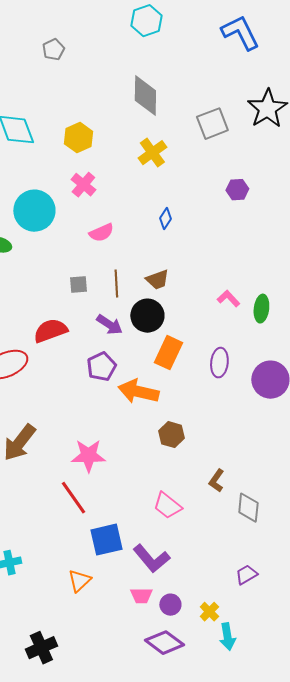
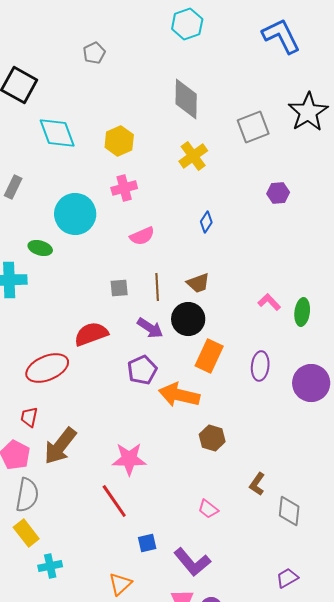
pink cross: (83, 185) -> (124, 188), turned 35
pink trapezoid: (167, 506) -> (208, 509), size x0.7
blue square: (106, 540) -> (147, 543), size x0.6

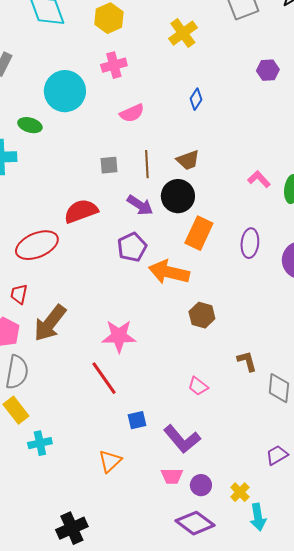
brown L-shape: (257, 484) -> (247, 361), turned 130

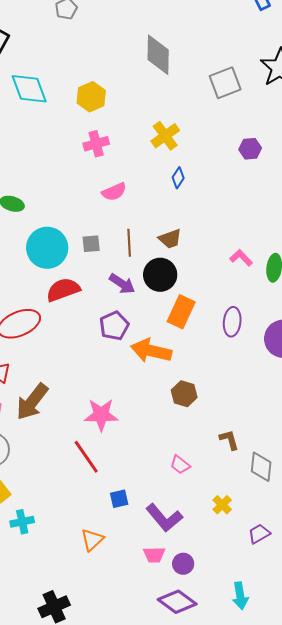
yellow cross: (183, 33) -> (165, 136), moved
cyan circle: (65, 91) -> (47, 248), moved
yellow cross: (240, 492) -> (222, 505), moved

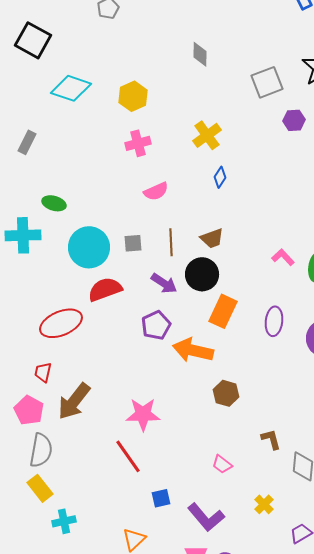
gray diamond: (158, 55) -> (200, 54), size x0.6
cyan diamond: (29, 89) -> (71, 88), turned -51
purple hexagon: (250, 149) -> (294, 120), moved

